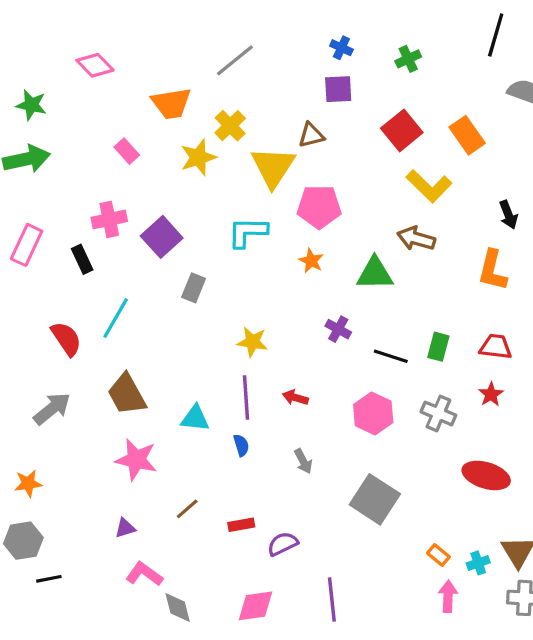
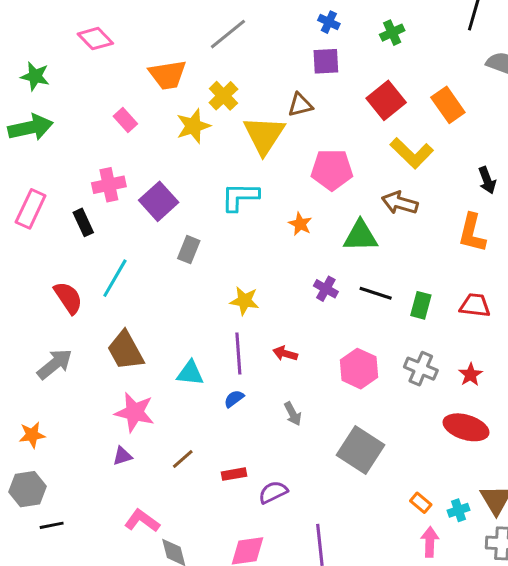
pink pentagon: (319, 207) -> (332, 170), moved
black line: (391, 356) -> (376, 293), moved
red star: (491, 394) -> (471, 375), moved
blue semicircle: (241, 445) -> (234, 399), turned -110
purple triangle: (125, 528) -> (122, 456), moved

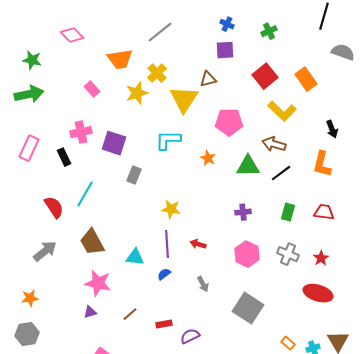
purple square: (159, 201) -> (114, 143), turned -30
purple cross: (326, 289) -> (243, 212), moved, turned -35
black line: (376, 293) -> (281, 173), moved, turned -55

